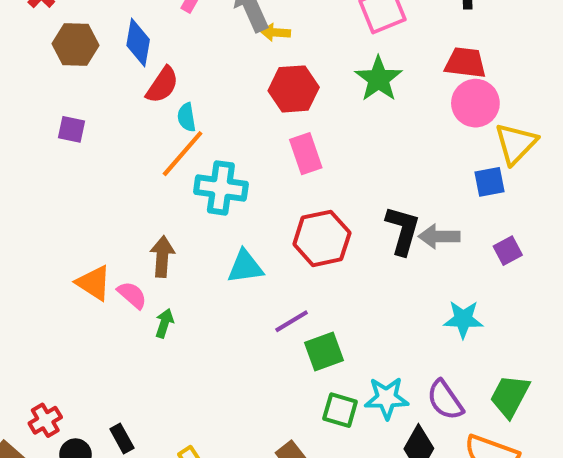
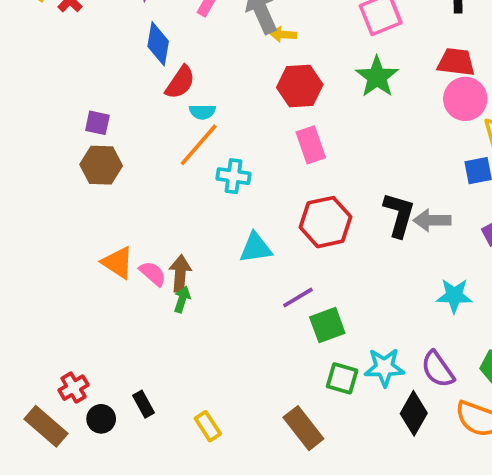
brown hexagon: (75, 45) -> (101, 165), moved
cyan semicircle: (187, 117) -> (202, 112), turned -80
cyan cross: (221, 188) -> (234, 176), size x0.7
brown arrow: (162, 257) -> (180, 274), moved

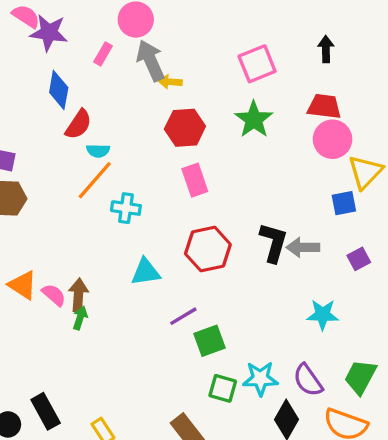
black rectangle: (143, 404) -> (46, 411), size x1.5

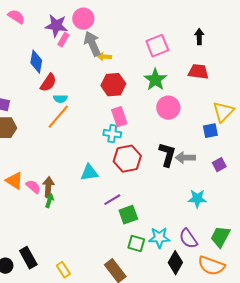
purple star: (49, 33) -> (56, 26), moved
pink circle: (332, 139) -> (168, 108), moved
cyan cross: (126, 208) -> (112, 134), moved

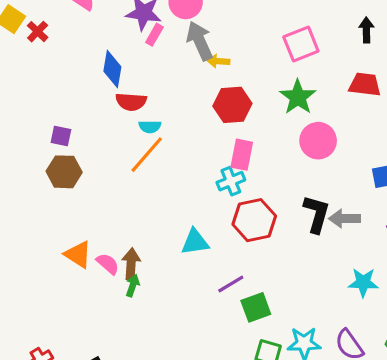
red semicircle: (48, 83) -> (131, 102), turned 60
pink rectangle: (119, 117) -> (242, 155), turned 30
cyan cross: (112, 134) -> (231, 181), turned -30

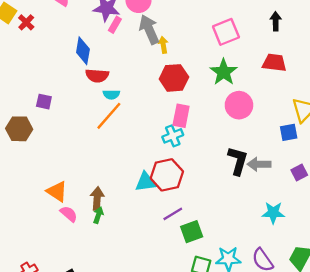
yellow arrow: (218, 61) -> (163, 45), turned 77
brown hexagon: (64, 172) -> (19, 129), moved
red hexagon: (254, 220) -> (167, 175), moved
pink semicircle: (108, 264) -> (69, 214), moved

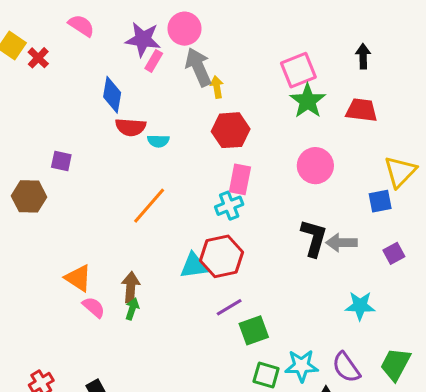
green star: (224, 72) -> (308, 101), moved
cyan semicircle: (111, 94) -> (158, 141), moved
orange line: (109, 116) -> (149, 206), moved

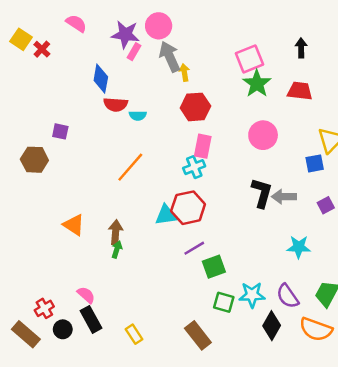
pink semicircle: (94, 307) -> (86, 295), moved

